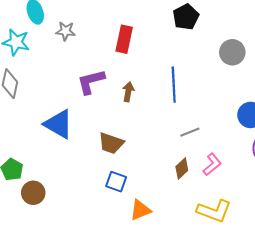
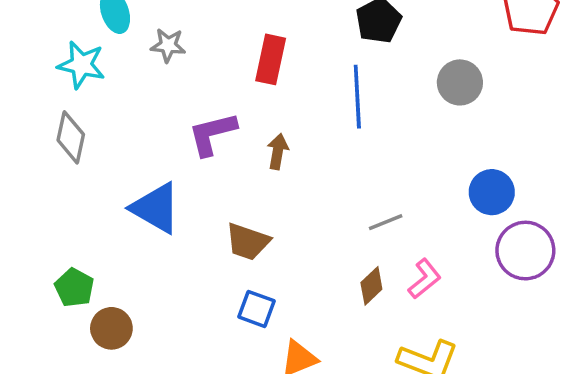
blue line: (174, 85) -> (357, 97), moved

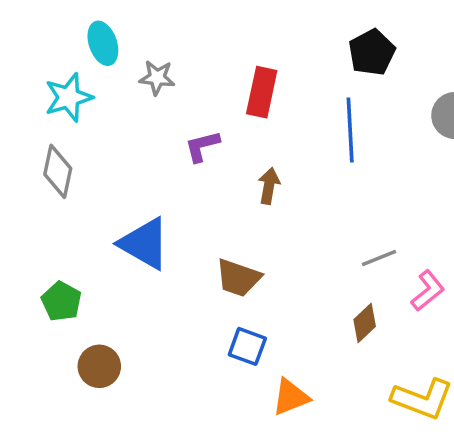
cyan star: (81, 65) -> (69, 97), turned -30
purple L-shape: (212, 134) -> (202, 146), moved, size x0.7
pink L-shape: (425, 279) -> (428, 291), moved
green pentagon: (74, 288) -> (61, 301), moved

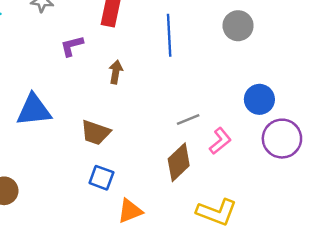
blue triangle: (144, 244) -> (34, 110), turned -36
brown diamond: (365, 323) -> (179, 162), size x1.5

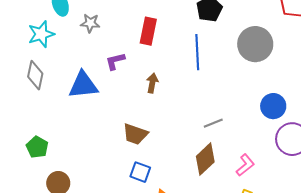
gray circle: (238, 26) -> (255, 44), size x1.4
blue triangle: (34, 110) -> (83, 85), moved
pink L-shape: (220, 141) -> (245, 165), moved

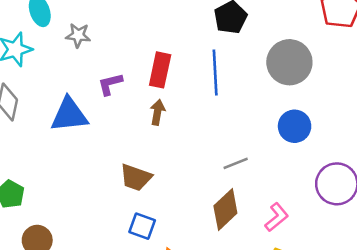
red rectangle: (148, 31) -> (160, 70), moved
blue circle: (273, 106) -> (295, 126), moved

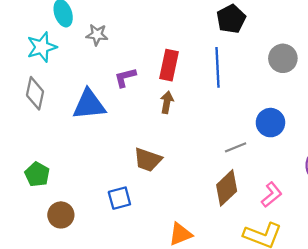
gray circle: (289, 62) -> (283, 58), size x0.7
blue circle: (295, 126) -> (270, 123), moved
blue square: (142, 226) -> (119, 198), moved, turned -35

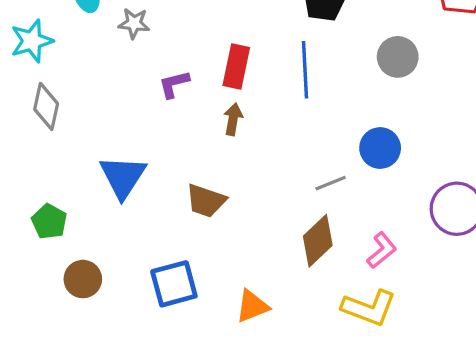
cyan star: (42, 47) -> (32, 41), moved
blue triangle: (89, 105) -> (123, 177), moved, turned -51
blue square: (119, 198) -> (174, 284), moved, size x1.4

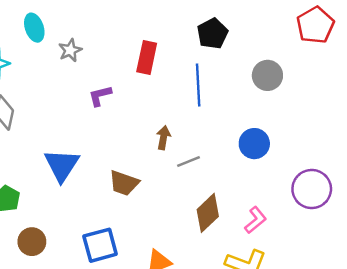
gray star: (134, 23) -> (70, 50), turned -30
red rectangle: (236, 66) -> (147, 57), moved
brown arrow: (233, 119) -> (163, 138), moved
gray line: (331, 183) -> (189, 162), moved

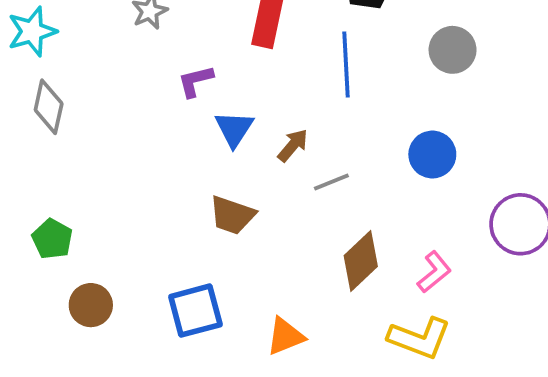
brown arrow: (163, 138) -> (293, 145), turned 30
blue triangle: (62, 165) -> (234, 129), moved, size x0.7

